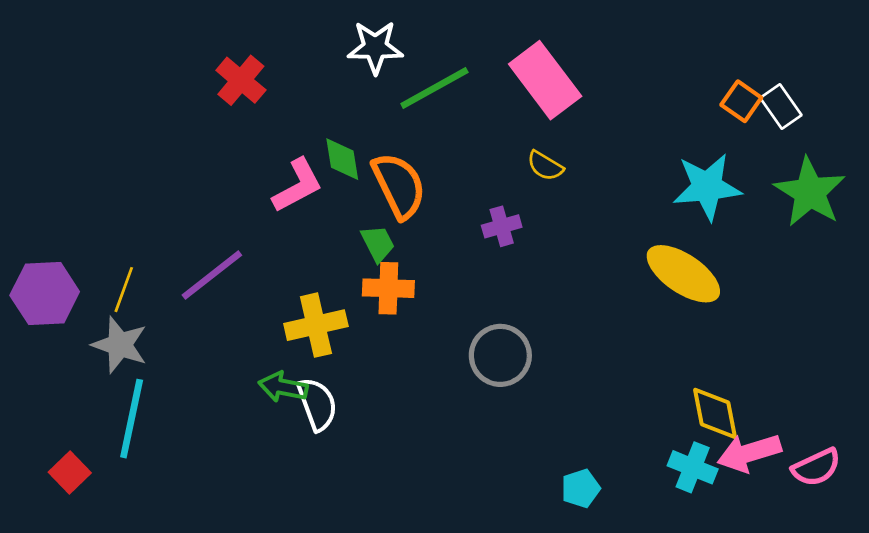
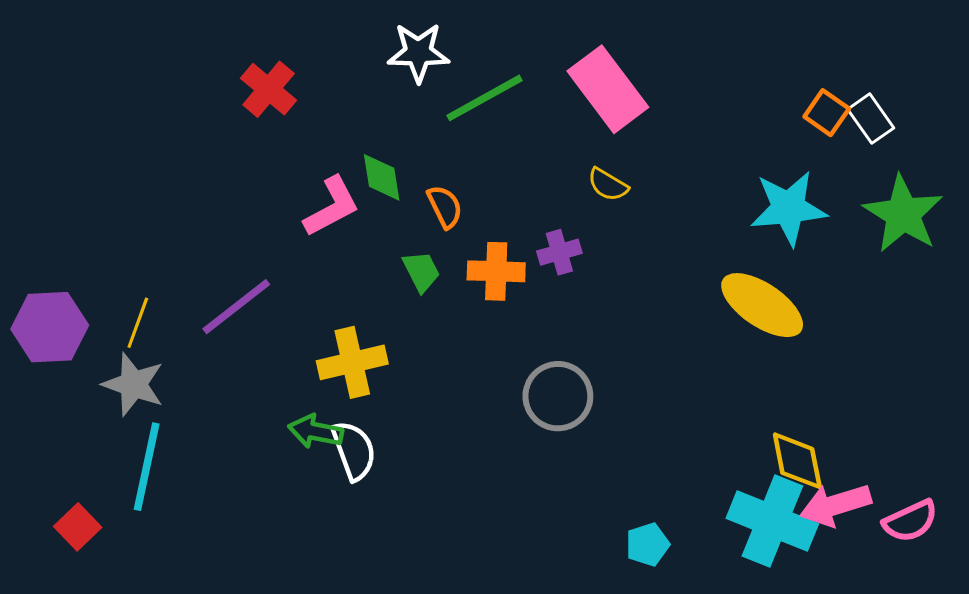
orange semicircle: (399, 186) -> (445, 207), size x0.6
orange cross: (388, 288) -> (496, 271), moved
cyan cross: (693, 467) -> (772, 521), size x1.6

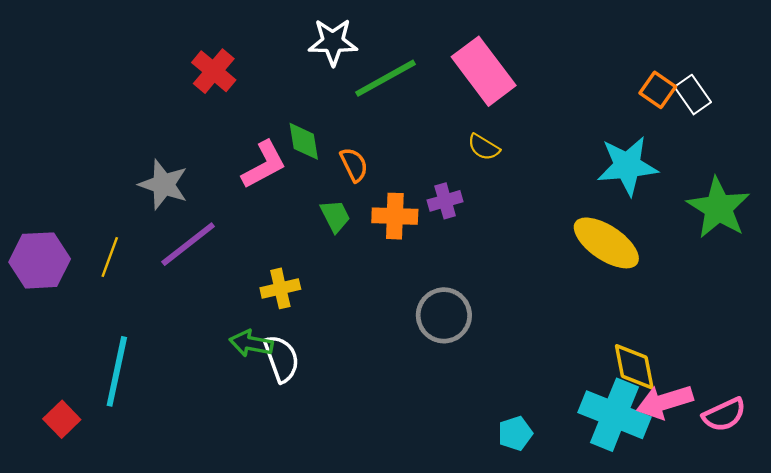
green star: (903, 214) -> (718, 208), moved
yellow cross: (352, 362) -> (280, 288), size x0.7
gray star: (133, 384) -> (163, 185), moved

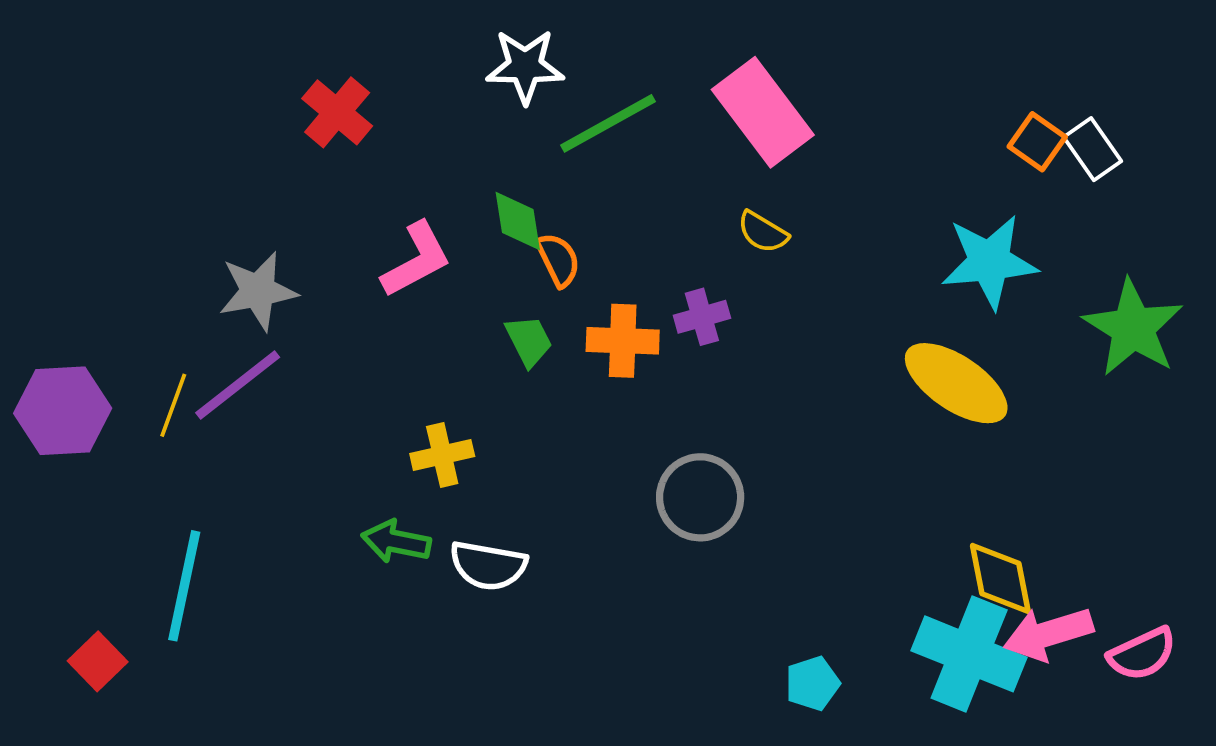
green diamond: (304, 141) -> (518, 221), moved
gray star: (163, 185) -> (258, 291), turned -30
purple line: (188, 244) -> (238, 385), moved
white semicircle: (281, 359) -> (488, 566), moved, turned 120

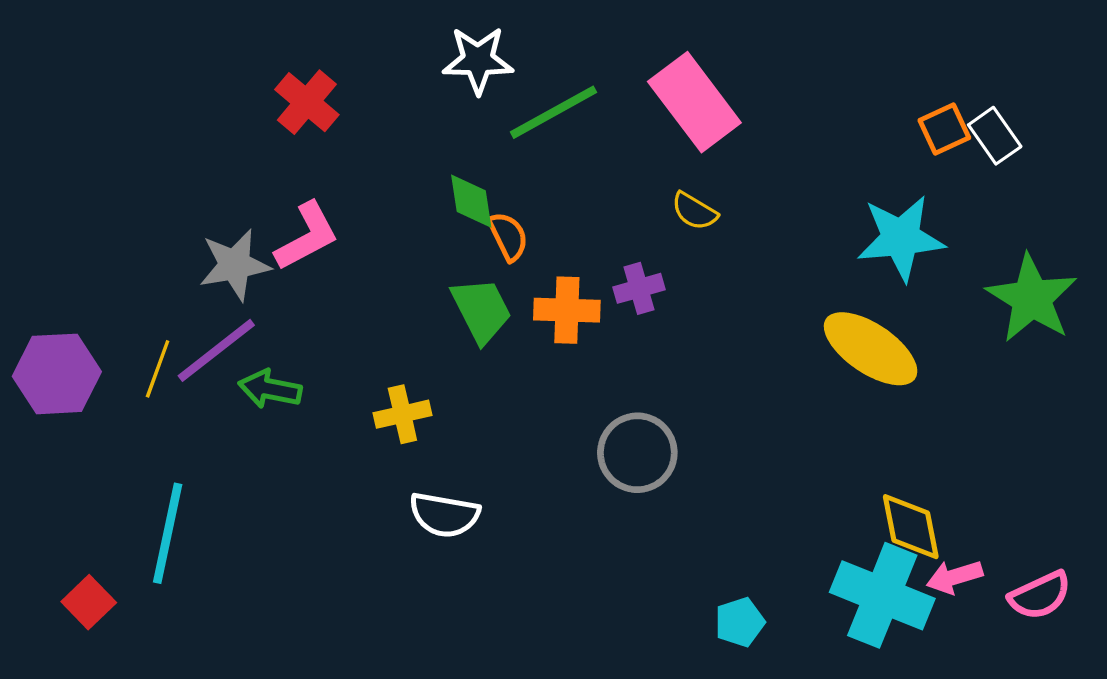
orange square: (1037, 142) -> (944, 129), turned 30
pink L-shape: (416, 260) -> (307, 236), moved
green trapezoid: (529, 341) -> (481, 310), size x1.4
green arrow: (396, 542) -> (270, 389), moved
pink arrow: (1048, 634) -> (954, 577), size x0.7

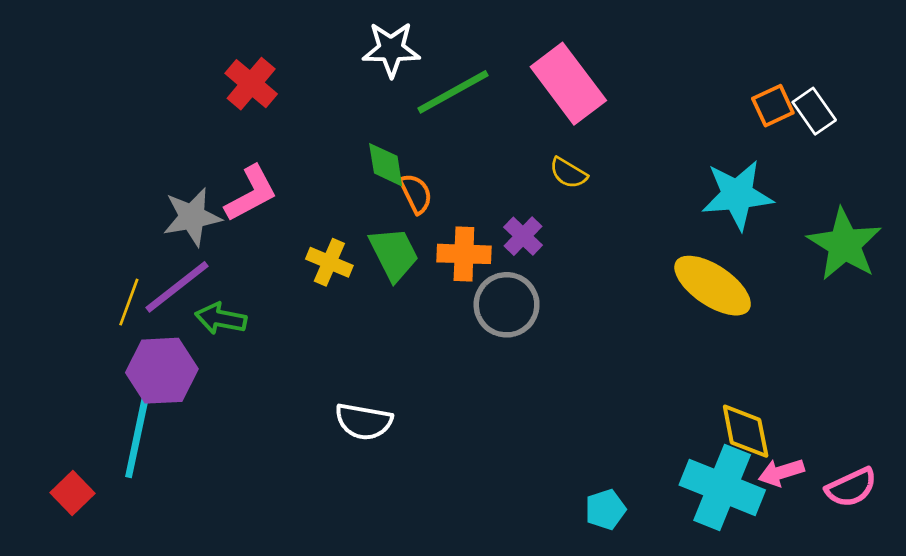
purple cross: (639, 288) -> (523, 236), turned -30
purple hexagon: (57, 374) -> (162, 371), moved
yellow cross: (402, 414) -> (329, 262), moved, turned 36
gray circle: (637, 453) -> (507, 305), moved

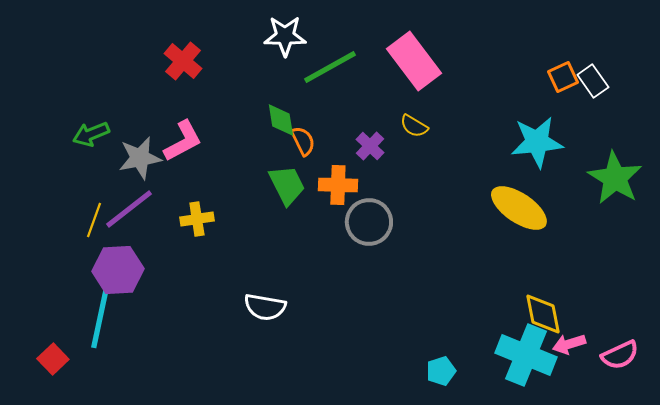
purple cross: (523, 236) -> (370, 146), moved
yellow cross: (329, 262) -> (197, 219), moved, turned -32
green arrow: (221, 319) -> (91, 134), moved, turned -33

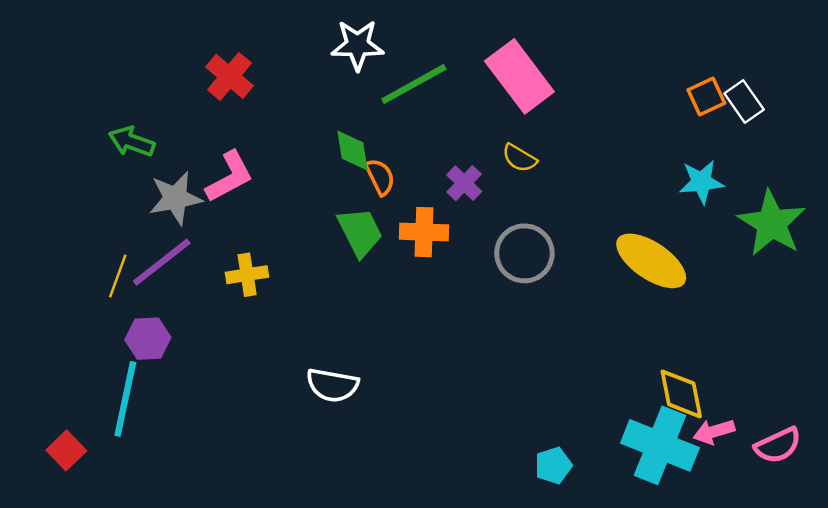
green arrow: (91, 134) -> (132, 142), moved, turned 42
cyan star: (537, 142) -> (701, 182), moved, size x0.7
gray circle: (369, 222) -> (524, 253), moved
purple hexagon: (118, 270) -> (148, 339), size x0.7

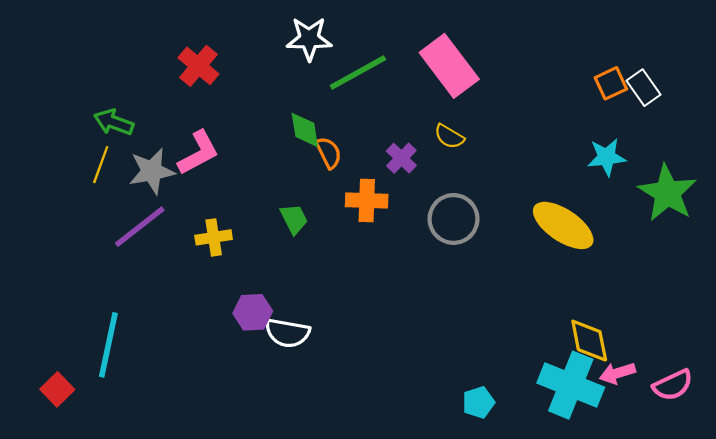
green trapezoid: (360, 232) -> (294, 219), moved, size x0.7
yellow line: (118, 276) -> (101, 165), moved
purple hexagon: (148, 339) -> (253, 312), moved

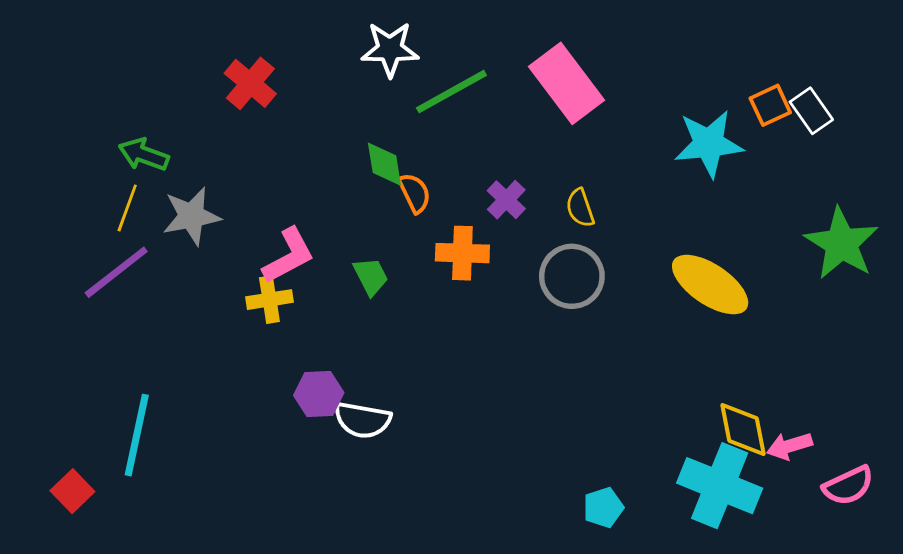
yellow semicircle: (449, 136) -> (580, 208), moved, turned 40
pink L-shape: (198, 153) -> (289, 256), moved
cyan star: (607, 157) -> (709, 144), moved, size x1.4
purple line: (140, 227) -> (116, 272), moved
pink arrow: (617, 373) -> (789, 446), moved

